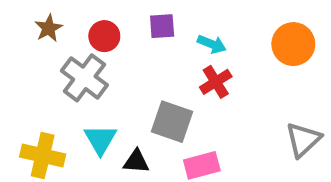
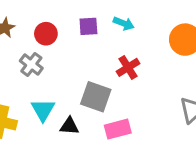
cyan arrow: (212, 44) -> (124, 23), moved
gray cross: (84, 78) -> (31, 65), size x0.7

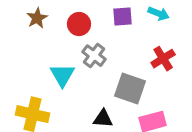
gray cross: (31, 65) -> (94, 56), moved
cyan triangle: (43, 110) -> (62, 75), moved

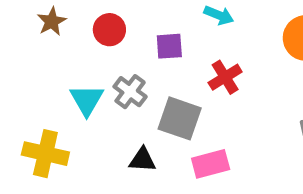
purple square: (123, 17) -> (169, 46), moved
gray cross: (94, 56) -> (130, 92), moved

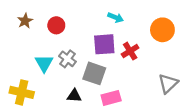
purple square: (169, 46) -> (104, 44), moved, size x1.5
red cross: (225, 77) -> (130, 51), moved

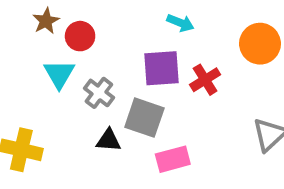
brown star: (25, 21) -> (46, 21), moved
cyan triangle: (44, 63) -> (59, 74), moved
black triangle: (74, 96) -> (108, 140), moved

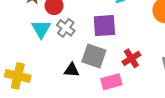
red cross: (205, 80) -> (131, 58), moved
gray cross: (99, 93) -> (66, 28), moved

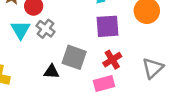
purple square: (104, 26) -> (107, 26), moved
pink rectangle: (111, 82) -> (104, 84), moved

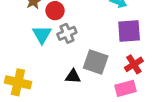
gray cross: (46, 29) -> (67, 33), turned 30

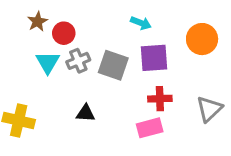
gray square: (96, 62) -> (113, 65), moved
red cross: (134, 64) -> (160, 99), turned 30

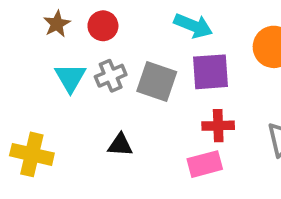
cyan arrow: (141, 23) -> (193, 26), size x1.4
red circle: (64, 33) -> (103, 26), moved

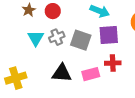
black triangle: (120, 145) -> (62, 73), size x1.5
yellow cross: (32, 154) -> (16, 78), turned -30
pink rectangle: (205, 164) -> (91, 74), moved

